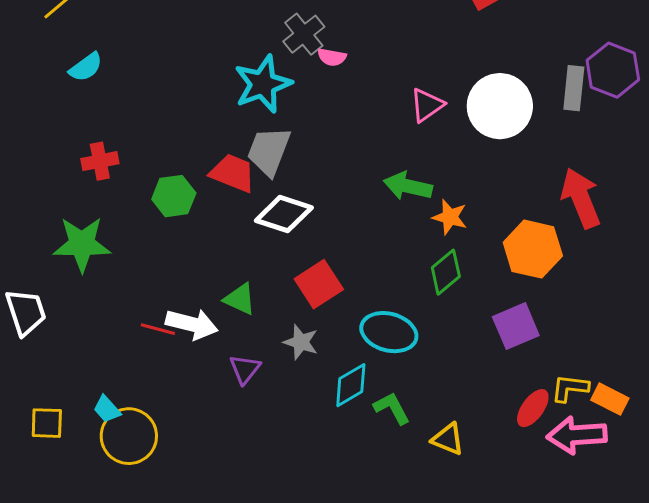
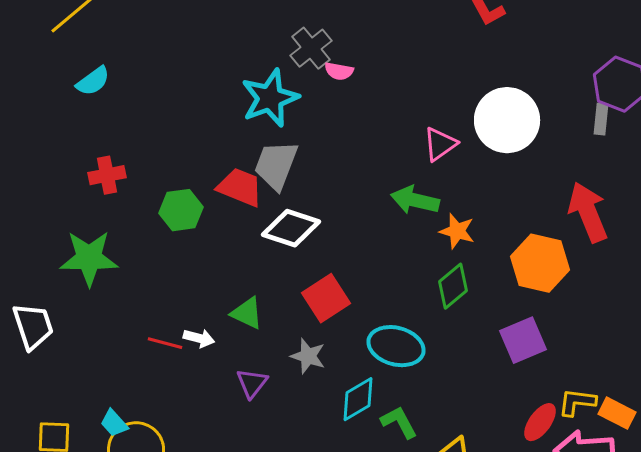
gray rectangle: (574, 88) -> (601, 119), moved, size x0.7
pink triangle: (427, 105) -> (440, 144), moved
white arrow: (192, 324) -> (199, 338), size x0.6

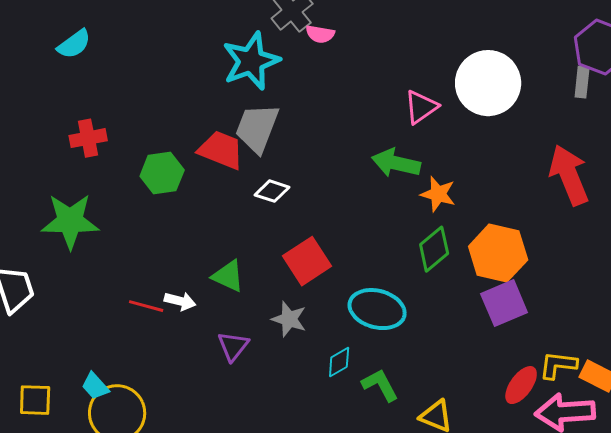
white diamond: (291, 228) -> (272, 191), size x0.6
orange hexagon: (540, 263) -> (498, 253), moved
cyan diamond: (358, 399) -> (339, 362), size x0.7

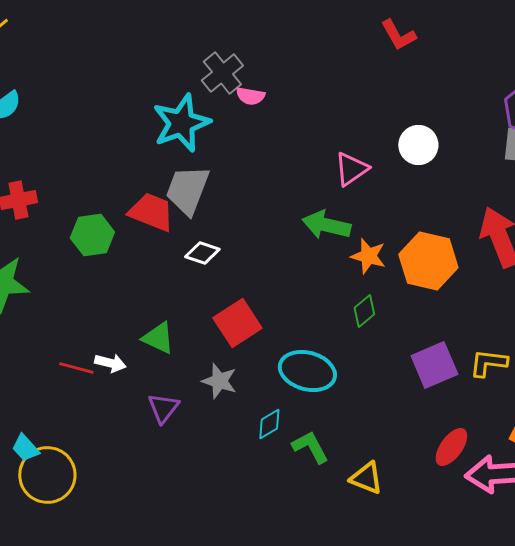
white circle: (488, 83) -> (418, 145), size x0.6
green diamond: (434, 249) -> (364, 311), size x0.7
orange hexagon: (498, 253) -> (428, 261), moved
yellow L-shape: (558, 365) -> (488, 363), moved

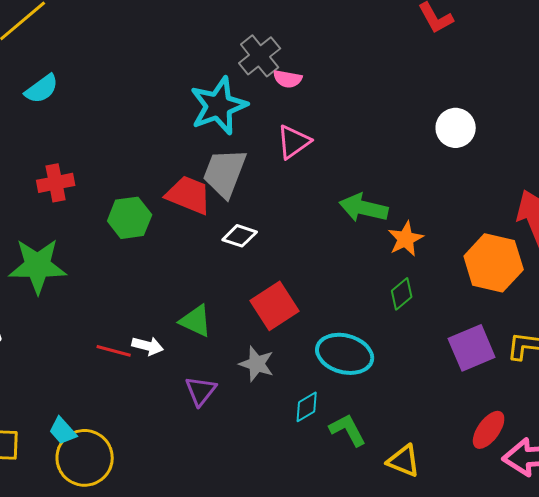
pink triangle: (351, 169) -> (294, 142), moved
orange star: (368, 256) -> (406, 239), turned 30
orange hexagon: (428, 261) -> (494, 263), moved

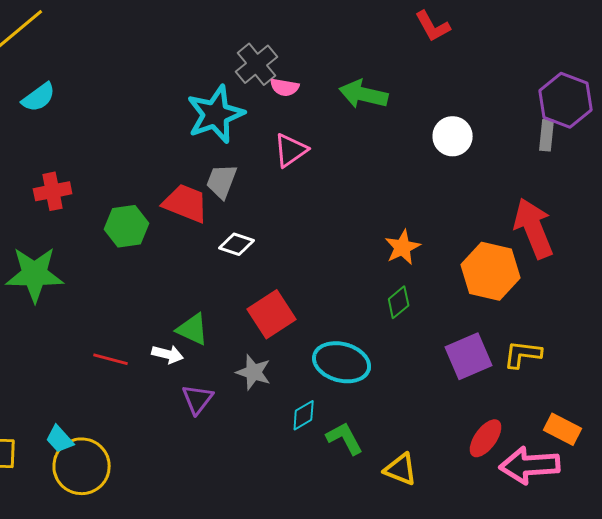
gray trapezoid: (225, 173) -> (222, 181), size x0.7
green arrow: (364, 208) -> (364, 94), moved
white arrow: (148, 346) -> (168, 354), moved

